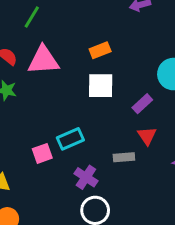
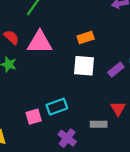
purple rectangle: (142, 104) -> (116, 70), moved

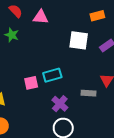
orange rectangle: (86, 37) -> (97, 16), moved
pink triangle: (40, 42) -> (41, 17), size x0.7

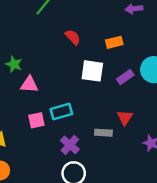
red semicircle: (16, 11) -> (73, 37), moved
pink triangle: (41, 17) -> (29, 84), moved

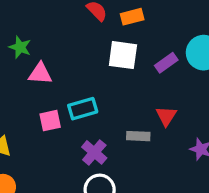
orange rectangle: (114, 42) -> (132, 17), moved

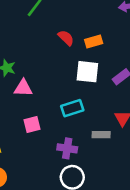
cyan rectangle: (83, 109) -> (72, 108), moved
purple cross: (94, 152) -> (67, 148), turned -30

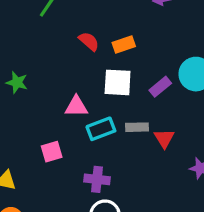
pink triangle: (23, 88) -> (76, 106), moved
gray rectangle: (101, 135) -> (137, 127), moved

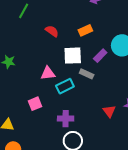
orange rectangle: (124, 44) -> (85, 30), moved
gray rectangle: (137, 127) -> (87, 74), moved, turned 32
red triangle: (164, 138) -> (109, 111), moved

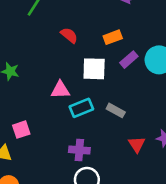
purple rectangle: (100, 56) -> (129, 60), moved
gray rectangle: (87, 74) -> (116, 110), moved
pink square: (35, 104) -> (21, 130), moved

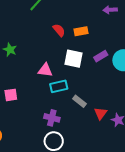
orange rectangle: (113, 37) -> (81, 31), moved
gray rectangle: (116, 110) -> (79, 101), moved
red triangle: (137, 144) -> (100, 113), moved

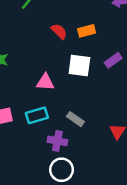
cyan rectangle: (59, 86) -> (37, 115), moved
gray rectangle: (79, 101) -> (75, 119), moved

